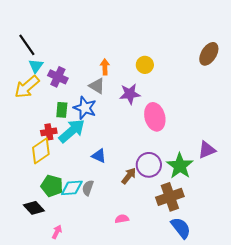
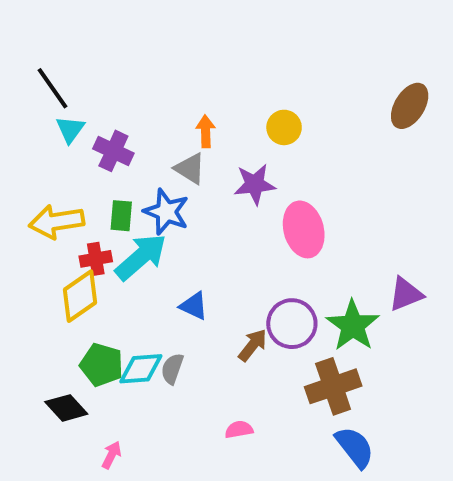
yellow arrow: (27, 87) -> (57, 222), moved, turned 32

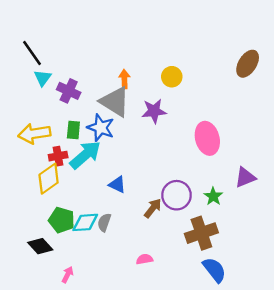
gray triangle: (190, 169) -> (115, 102), size x1.6
pink ellipse: (304, 229) -> (207, 138), moved
green star: (353, 326) -> (213, 196), size x0.6

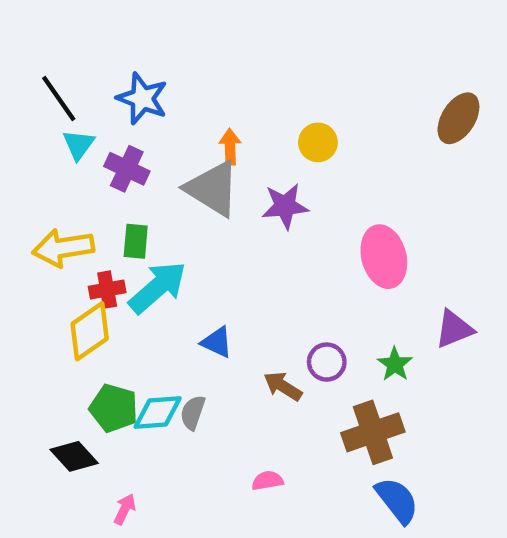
blue star: (101, 128) -> (142, 98), moved
purple circle: (177, 195) -> (327, 362), size x0.7
brown arrow: (153, 208) -> (283, 386), turned -96

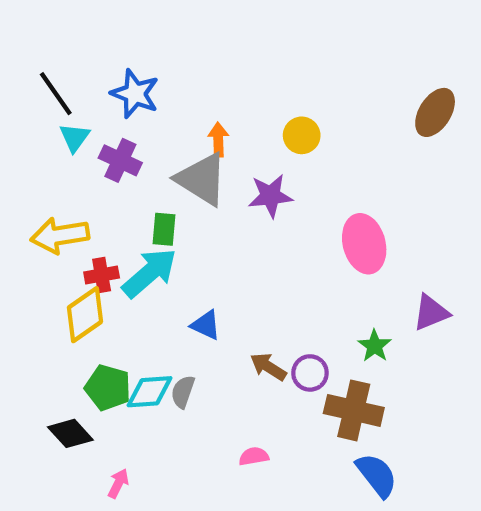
green rectangle: (136, 241) -> (164, 229), moved
purple circle: (327, 362) -> (310, 373), moved
brown cross: (373, 432) -> (354, 410), turned 32

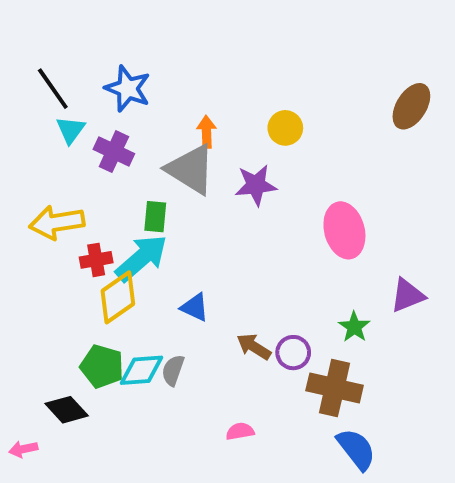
yellow diamond: (85, 315) -> (118, 297), moved
pink arrow: (118, 483) -> (23, 449), moved, turned -128

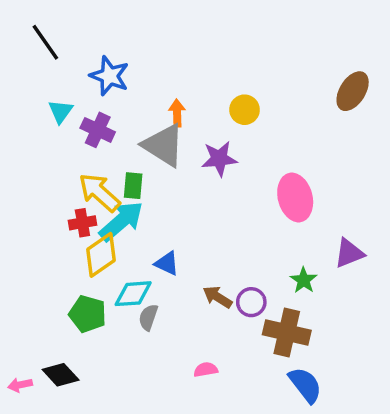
black line: (53, 89) -> (45, 42), moved
yellow arrow: (57, 223) -> (99, 192), moved, turned 51
cyan diamond: (141, 370) -> (133, 294), moved
black diamond: (67, 410) -> (61, 375), moved

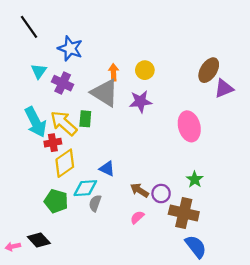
brown ellipse: (353, 91) -> (209, 70), moved
yellow circle: (245, 110) -> (145, 70), moved
cyan arrow: (121, 221) -> (36, 122), moved, turned 104
purple triangle: (349, 253) -> (224, 89), moved
pink semicircle: (206, 370) -> (137, 217), moved, turned -32

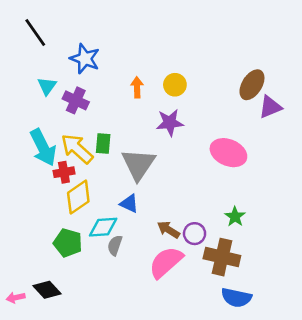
gray triangle: (105, 93) -> (138, 164), moved, turned 32
pink ellipse: (189, 126) -> (228, 153), turned -52
pink semicircle: (137, 217) -> (166, 262), size x2.0
blue semicircle: (196, 247) -> (236, 298), turned 140

